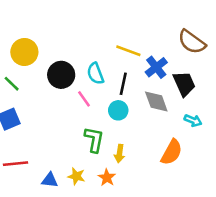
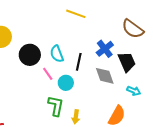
yellow line: (128, 51) -> (76, 14), moved
cyan circle: (118, 110) -> (66, 83), moved

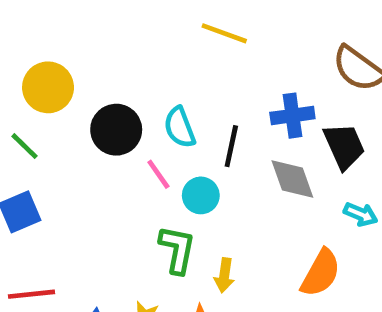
blue cross: (105, 49) -> (292, 116), turned 30

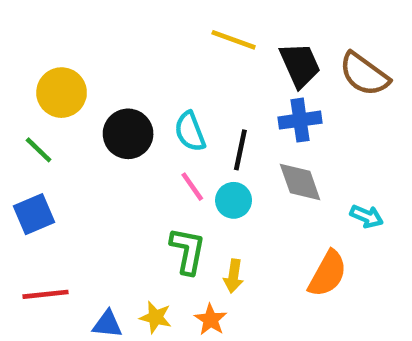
black trapezoid: (344, 146) -> (300, 65), moved
pink line: (158, 174) -> (192, 187), moved
cyan circle: (201, 195) -> (234, 200), moved

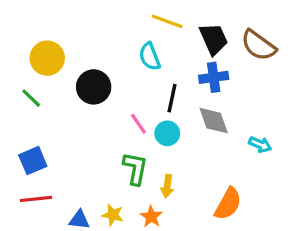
cyan semicircle: (190, 132) -> (150, 57), moved
blue square: (34, 214) -> (33, 161), moved
orange semicircle: (328, 274) -> (228, 204), moved

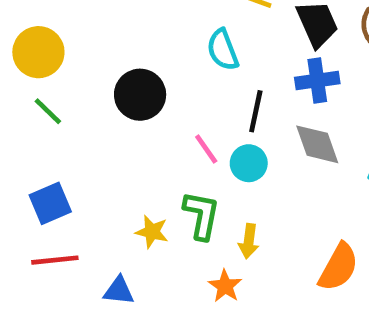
yellow circle: (47, 58) -> (38, 52), moved
yellow star: (113, 215) -> (152, 232), moved

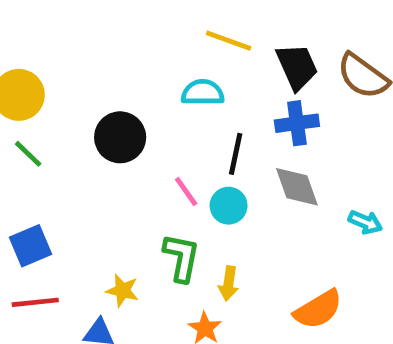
cyan semicircle: (223, 50) -> (203, 93), turned 111
yellow star: (152, 232) -> (122, 291), moved
orange semicircle: (338, 267) -> (318, 309), turned 30

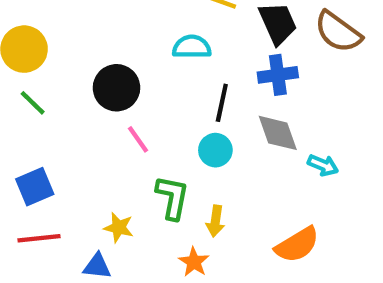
pink line: (186, 192) -> (138, 139), moved
cyan arrow: (365, 222) -> (323, 165), moved

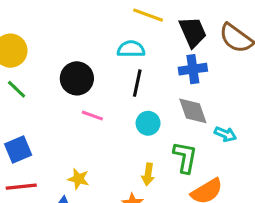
black line: (222, 103) -> (137, 83), moved
pink line: (138, 139) -> (92, 116), turned -35
green L-shape: (172, 197) -> (185, 157), moved

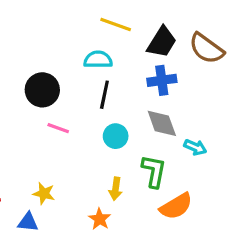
black trapezoid: (193, 32) -> (162, 42), turned 56

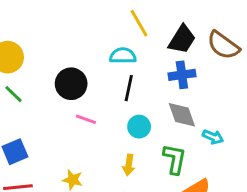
yellow line: (116, 25) -> (139, 23), turned 40
yellow arrow: (116, 189) -> (129, 165), moved

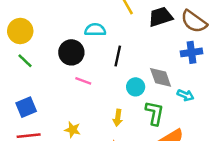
black trapezoid: (182, 39) -> (161, 17), turned -140
cyan semicircle: (123, 56) -> (95, 30), moved
blue cross: (182, 75) -> (191, 52), moved
cyan circle: (139, 127) -> (136, 87), moved

